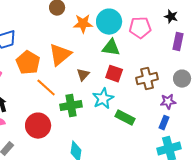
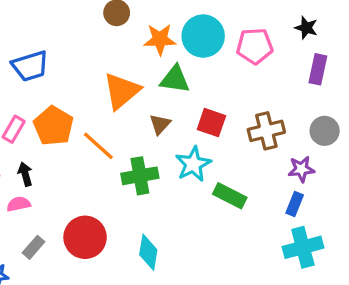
green triangle: (111, 48) -> (175, 79), moved
orange pentagon: (28, 63) -> (53, 126), moved
red circle: (38, 126) -> (85, 237), moved

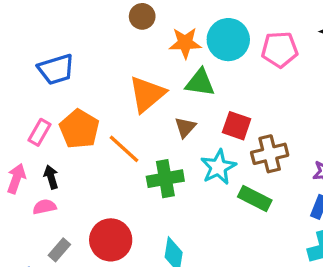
brown cross: (266, 131) -> (270, 154), moved

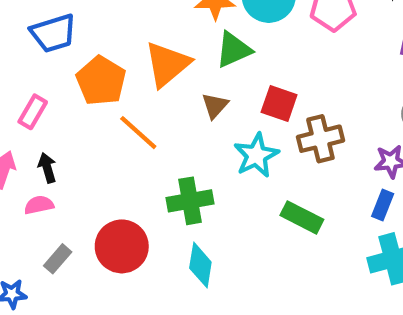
green triangle: (200, 83) -> (234, 50), turned -32
orange pentagon: (79, 129) -> (101, 81), moved
green cross: (165, 179) -> (190, 201), moved
green rectangle: (255, 199) -> (302, 217), moved

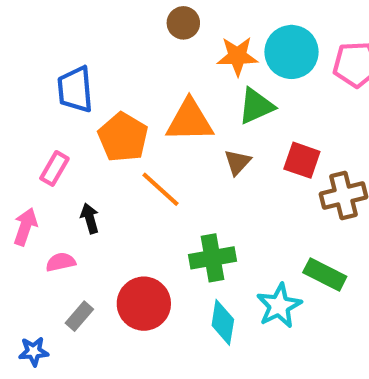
blue trapezoid: (53, 33) -> (75, 89), turned 102
orange triangle: (167, 64) -> (190, 121), turned 39
cyan star: (256, 155) -> (279, 306), moved
black arrow: (47, 168) -> (90, 218), moved

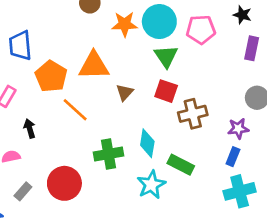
green triangle: (256, 106) -> (166, 56), moved, turned -40
cyan diamond: (223, 322) -> (147, 143), moved

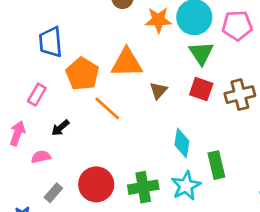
brown cross: (193, 114) -> (240, 95), moved
black arrow: (30, 128) -> (60, 128), turned -114
green cross: (109, 154) -> (143, 187), moved
green rectangle: (181, 165) -> (216, 165), turned 50

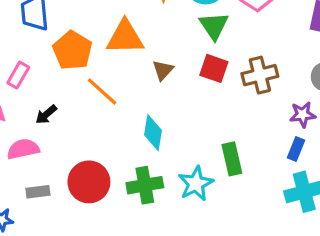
cyan diamond: (182, 143) -> (153, 133), moved
pink semicircle: (41, 157) -> (23, 149), size x1.4
gray rectangle: (53, 193) -> (38, 192), turned 42

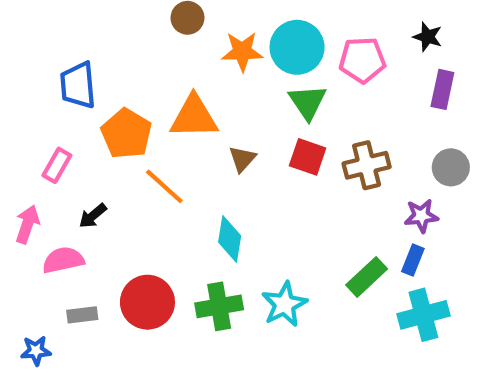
green rectangle: (232, 159) -> (367, 277), moved, turned 60

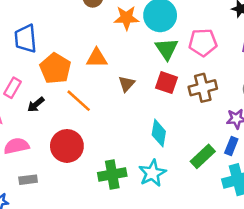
pink pentagon: (362, 60) -> (203, 42), moved
orange triangle: (194, 117) -> (97, 58), size x0.7
black arrow: (93, 216) -> (36, 105), moved
cyan diamond: (230, 239) -> (159, 133), moved
red circle: (147, 302) -> (67, 146), moved

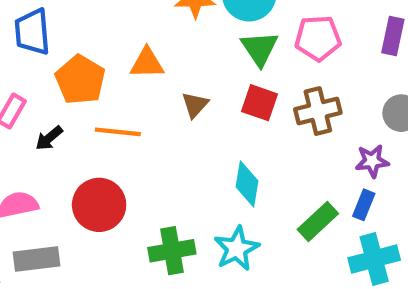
orange line: (79, 101) -> (118, 132), turned -36
gray rectangle: (28, 180) -> (37, 259), size x1.5

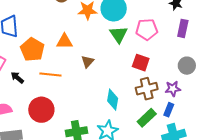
red square: (260, 103) -> (141, 63), moved
brown cross: (318, 111) -> (147, 89), moved
black arrow: (49, 138) -> (17, 78), turned 80

